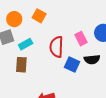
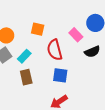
orange square: (39, 16) -> (38, 29), moved
blue square: (72, 64) -> (60, 75), moved

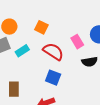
red semicircle: (55, 50) -> (53, 51), turned 125
brown rectangle: (26, 77) -> (14, 89), moved

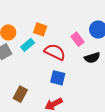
cyan rectangle: (22, 51) -> (28, 45), moved
brown rectangle: (14, 89) -> (20, 94), turned 35

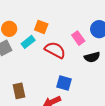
blue square: (58, 78) -> (64, 83), moved
brown rectangle: (20, 94) -> (19, 91), turned -42

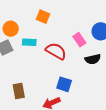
orange square: (41, 27) -> (43, 17), moved
cyan rectangle: (28, 42) -> (29, 42), turned 40

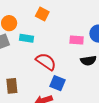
pink rectangle: (79, 40) -> (77, 40), turned -56
red semicircle: (56, 51) -> (46, 62), moved

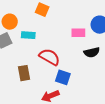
brown rectangle: (12, 86) -> (24, 73), moved

